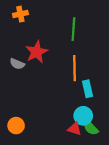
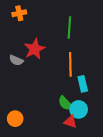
green semicircle: (91, 128) -> (65, 103), moved

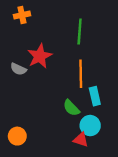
green semicircle: (65, 103) -> (71, 108), moved

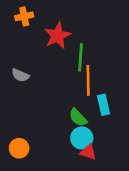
green line: (80, 31) -> (80, 57), moved
red star: (40, 56) -> (57, 36), moved
cyan circle: (90, 126) -> (82, 138), moved

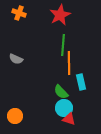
orange cross: (24, 16) -> (19, 13), turned 32
red star: (57, 36) -> (60, 15), moved

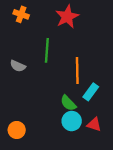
green line: (63, 45) -> (47, 50), moved
cyan rectangle: (81, 82) -> (91, 92), turned 49
red triangle: (69, 119) -> (94, 124), moved

